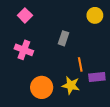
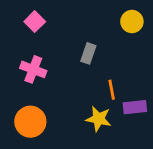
orange circle: (42, 87) -> (30, 122), moved

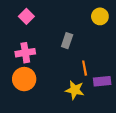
pink cross: (33, 69) -> (25, 53), turned -30
orange circle: (30, 122) -> (24, 79), moved

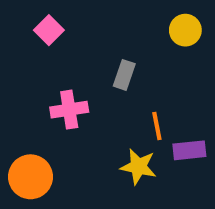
pink cross: (25, 53) -> (69, 110), moved
orange circle: (24, 79) -> (30, 177), moved

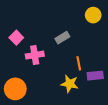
pink square: (49, 30) -> (16, 38), moved
gray rectangle: (124, 75) -> (62, 38), turned 40

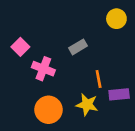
pink cross: (35, 55) -> (43, 69), turned 30
orange circle: (15, 89) -> (49, 110), moved

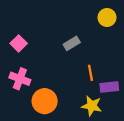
pink cross: (43, 69) -> (20, 79), moved
yellow star: (87, 105) -> (92, 106), moved

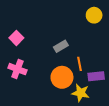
gray rectangle: (72, 43) -> (61, 46), moved
orange circle: (45, 101) -> (62, 77), moved

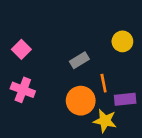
yellow circle: (94, 15) -> (122, 41), moved

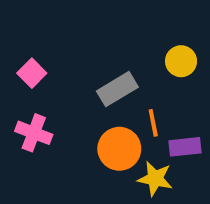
gray rectangle: (79, 60) -> (117, 89), size x1.4

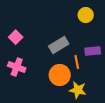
yellow circle: (181, 61) -> (86, 15), moved
purple rectangle: (185, 147) -> (93, 51), moved

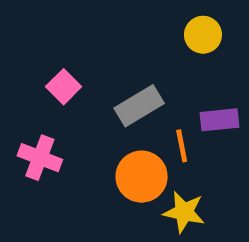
pink square: (16, 37) -> (64, 87), moved

